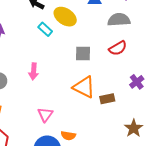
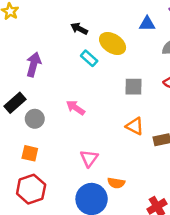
pink arrow: (34, 71) -> (75, 108), turned 119
orange triangle: (84, 87) -> (135, 126), size x0.7

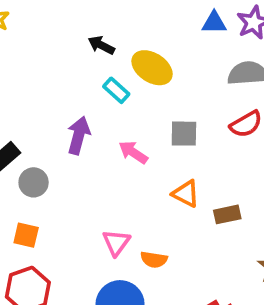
blue triangle: (147, 24) -> (214, 23), moved
purple arrow: (34, 64) -> (79, 135), moved
pink arrow: (75, 108) -> (133, 152), moved
orange semicircle: (116, 183) -> (154, 260), moved

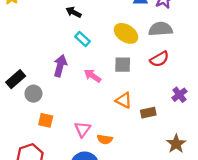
yellow ellipse: (152, 68) -> (126, 33), moved
orange square: (26, 235) -> (46, 120), moved

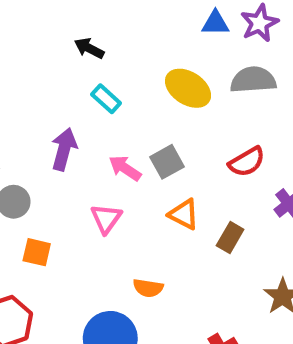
red semicircle: (159, 59) -> (247, 162), moved
gray square: (123, 65) -> (167, 162), moved, turned -30
brown rectangle: (148, 113) -> (230, 237), turned -48
pink triangle: (82, 129) -> (106, 219), moved

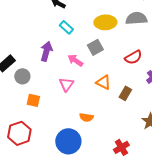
yellow ellipse: (188, 88) -> (105, 22), turned -35
gray square: (167, 162) -> (95, 47), moved

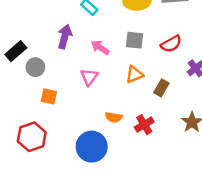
gray square: (95, 47) -> (134, 40), moved, turned 35
orange triangle: (103, 82) -> (134, 74), turned -49
red cross: (121, 147) -> (144, 125), moved

